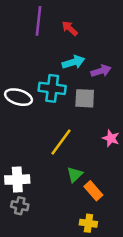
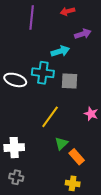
red arrow: (70, 28) -> (67, 11), moved, turned -56
purple arrow: (101, 71) -> (83, 34), moved
gray cross: (20, 206) -> (16, 177), moved

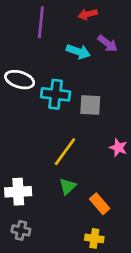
purple arrow: (83, 34) -> (108, 44), turned 56
cyan arrow: (60, 51) -> (78, 52), moved, turned 36
white ellipse: (15, 80) -> (20, 80), moved
green triangle: (61, 143) -> (68, 186), moved

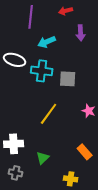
purple arrow: (108, 44) -> (81, 33), turned 49
cyan arrow: (78, 52) -> (47, 42), moved, turned 138
green triangle: (68, 186) -> (43, 158), moved
orange rectangle: (100, 204) -> (85, 152), moved

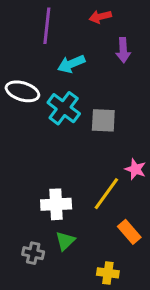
cyan cross: (42, 71) -> (64, 108), turned 30
yellow line: (49, 114) -> (106, 194), moved
white cross: (14, 144) -> (56, 204), moved
gray cross: (16, 173) -> (33, 253), moved

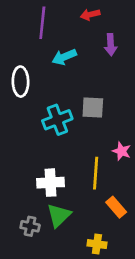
white ellipse: (22, 91) -> (20, 82), turned 72
cyan cross: (64, 108) -> (57, 120), moved, turned 32
yellow line: (106, 194) -> (96, 173), turned -32
green triangle: (65, 241) -> (59, 215), size x1.4

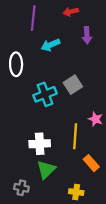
gray square: (93, 107) -> (73, 85), turned -36
gray cross: (30, 226) -> (21, 188), moved

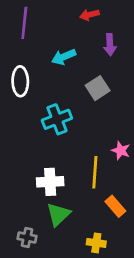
purple line: (33, 18) -> (24, 23), moved
gray square: (73, 85) -> (98, 88), moved

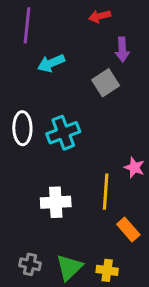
cyan arrow: (64, 57) -> (51, 63), moved
white ellipse: (20, 81) -> (22, 128), moved
gray square: (98, 88) -> (106, 83), moved
green triangle: (58, 214) -> (69, 267), moved

